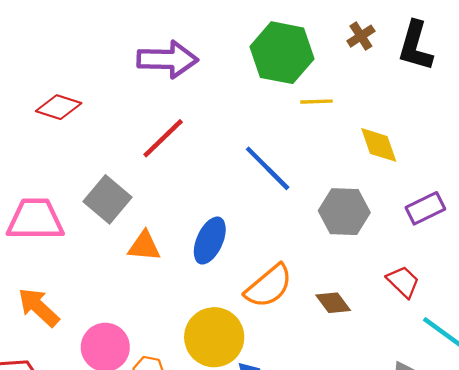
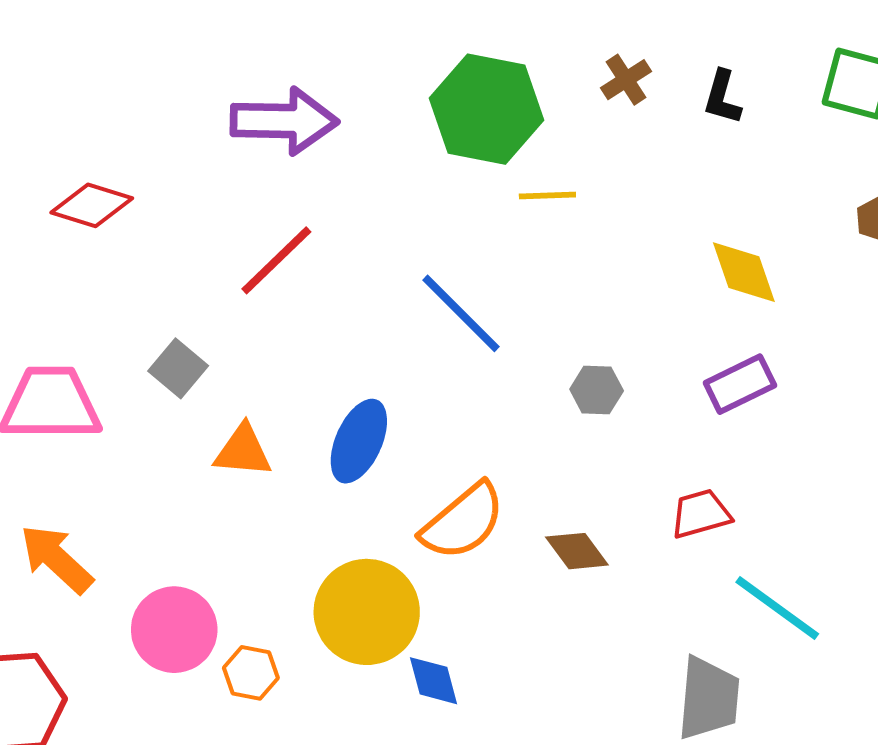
black L-shape: (415, 46) -> (722, 97), size x0.6
yellow diamond: (379, 145) -> (744, 272), moved
gray square: (108, 199) -> (178, 368), size x0.7
gray hexagon: (344, 212) -> (597, 390), size x0.6
red trapezoid: (403, 282) -> (701, 514), turned -60

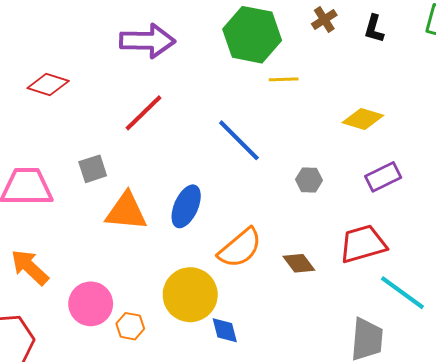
yellow diamond: (744, 272) -> (363, 119), moved, turned -54
gray square: (178, 368) -> (93, 169), turned 32
orange triangle: (243, 451) -> (126, 211), size x1.4
red trapezoid: (701, 514) -> (363, 244), size x1.5

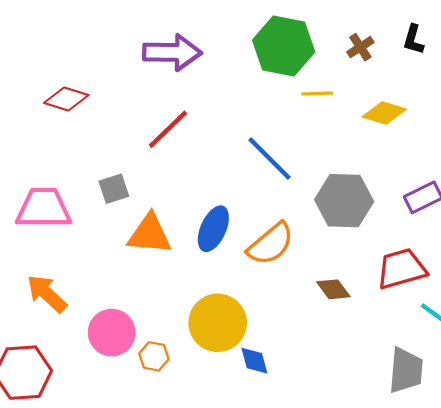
brown cross: (324, 19) -> (360, 47), moved
yellow diamond: (363, 119) -> (384, 113), moved
gray hexagon: (309, 180) -> (344, 201), size x2.0
orange semicircle: (240, 248) -> (271, 244), moved

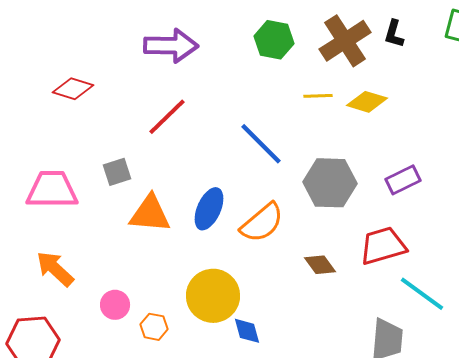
green hexagon: (284, 46) -> (274, 40), size x0.7
brown cross: (360, 47) -> (345, 41), size x2.0
yellow line: (317, 94) -> (318, 96), moved
pink circle: (112, 333) -> (115, 305), size x0.7

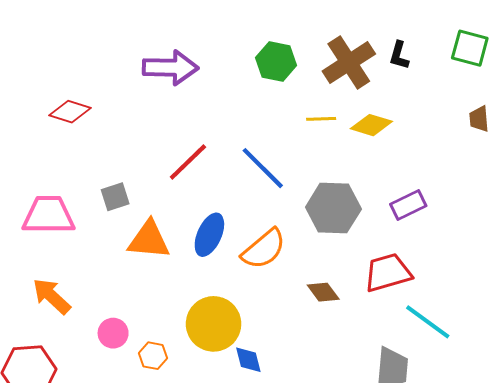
red line: (167, 117) -> (188, 162), moved

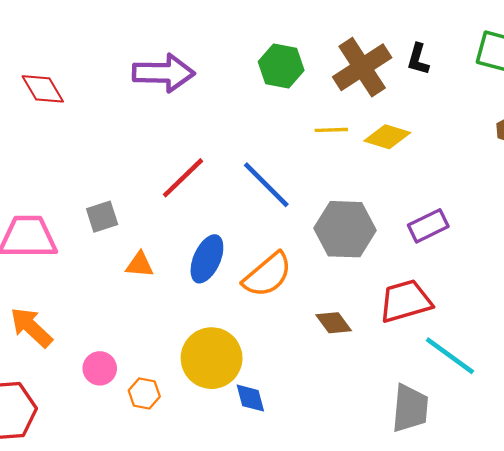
red diamond: (70, 112) -> (43, 89), moved, turned 42
orange triangle: (149, 240) -> (140, 265), size x0.6

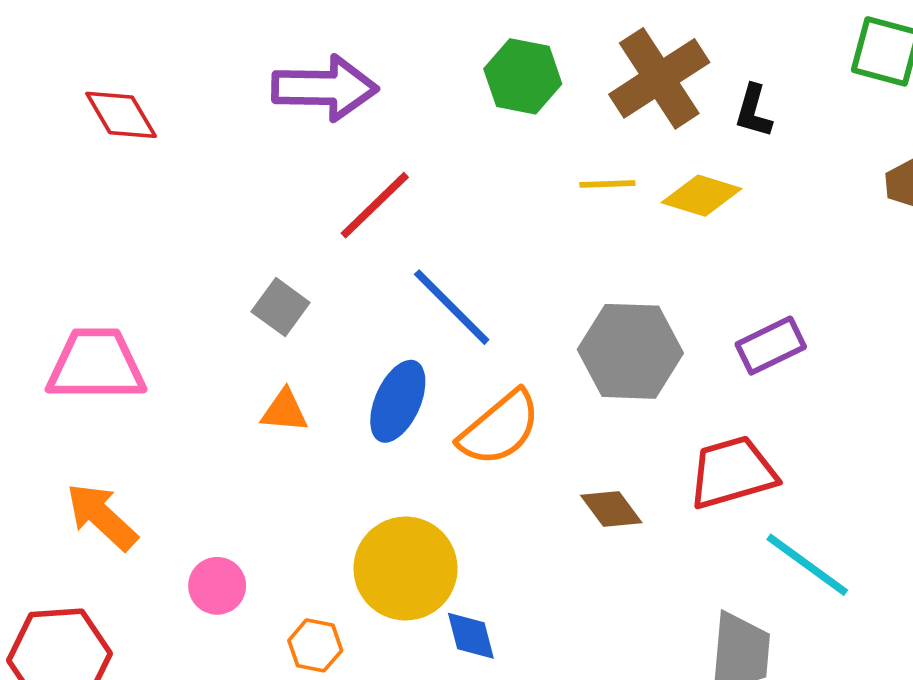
black L-shape: (418, 59) -> (753, 111), moved
red line: (183, 178) -> (375, 205), moved
blue line: (266, 185) -> (452, 307), moved
gray square: (102, 217) -> (281, 307), moved, turned -36
orange hexagon: (144, 393) -> (315, 645), moved

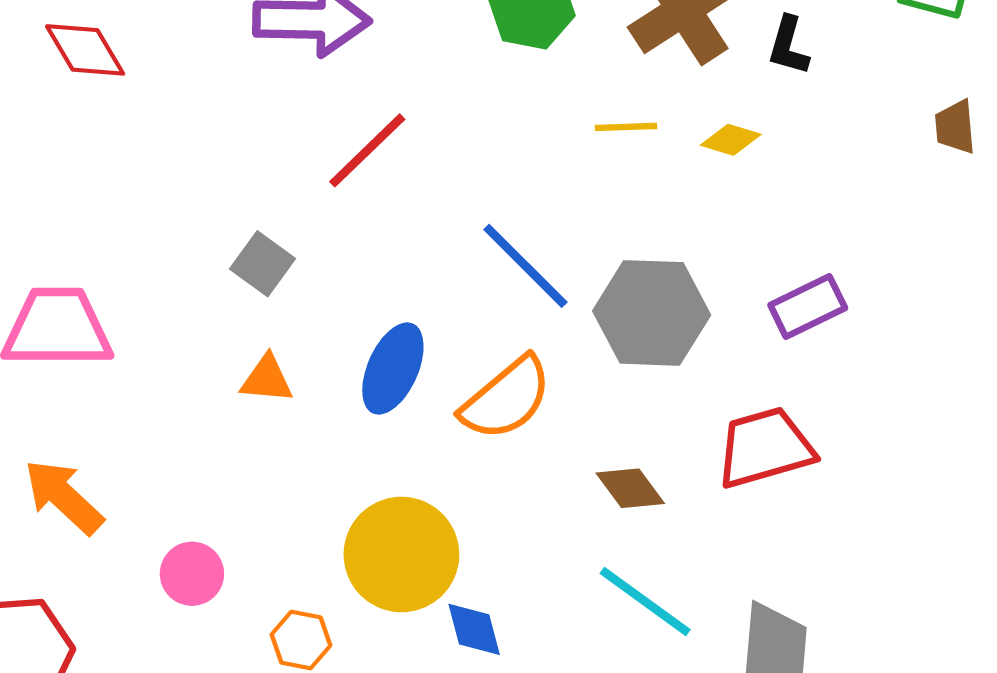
yellow diamond: (702, 196) -> (731, 140), size x0.7
blue line: (452, 307) -> (525, 266), moved
cyan line: (807, 565) -> (645, 602), moved

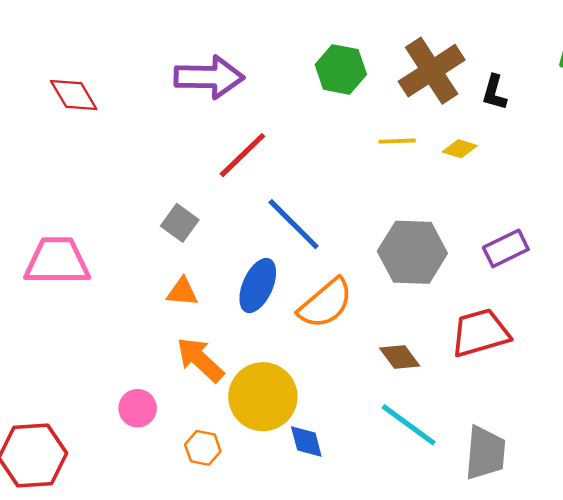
blue line: (525, 266) -> (294, 224), moved
orange arrow: (64, 497) -> (200, 360), moved

